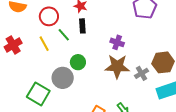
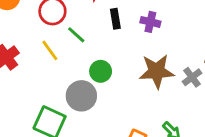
black rectangle: (82, 26) -> (115, 19), moved
purple cross: (117, 42) -> (150, 22), moved

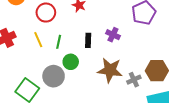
black rectangle: (115, 19) -> (88, 40), moved
green line: (76, 35) -> (59, 42), moved, turned 48

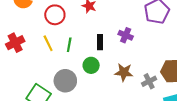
green circle: (71, 62) -> (91, 65), moved
brown star: (110, 70) -> (124, 72), size x0.7

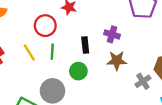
red circle: (55, 15) -> (45, 26), moved
brown star: (124, 72) -> (117, 61), moved

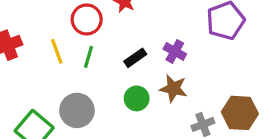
black rectangle: (85, 45) -> (135, 58), turned 49
green circle: (78, 71) -> (137, 98), moved

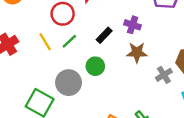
green line: (88, 57) -> (69, 41), turned 42
green circle: (137, 98) -> (95, 66), moved

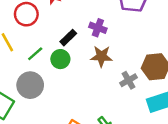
green line: (69, 41) -> (35, 54), moved
green circle: (95, 66) -> (60, 59), moved

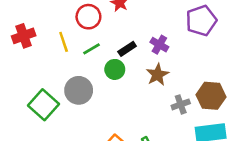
green line: (35, 54) -> (92, 49), moved
brown star: (101, 56) -> (157, 75), turned 30

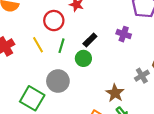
purple cross: (159, 45) -> (124, 34), moved
green line: (92, 49) -> (61, 46), turned -32
brown star: (157, 75) -> (115, 93), moved

